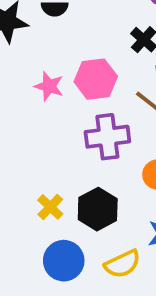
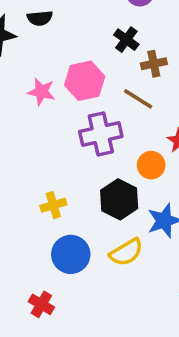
yellow cross: (50, 207) -> (53, 205), turned 35
black hexagon: (98, 209) -> (119, 199), moved

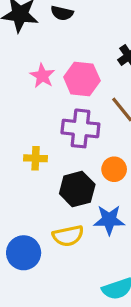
yellow cross: (53, 205) -> (36, 158), moved
blue circle: (71, 254) -> (24, 253), moved

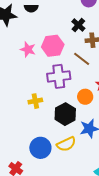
blue circle: (24, 253) -> (40, 148), moved

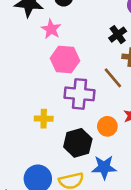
pink hexagon: (53, 46) -> (65, 60), moved
pink star: (28, 49) -> (51, 29), moved

